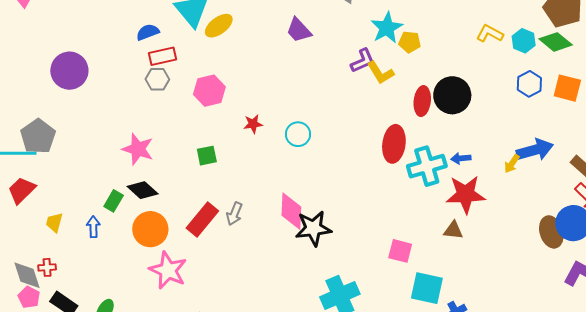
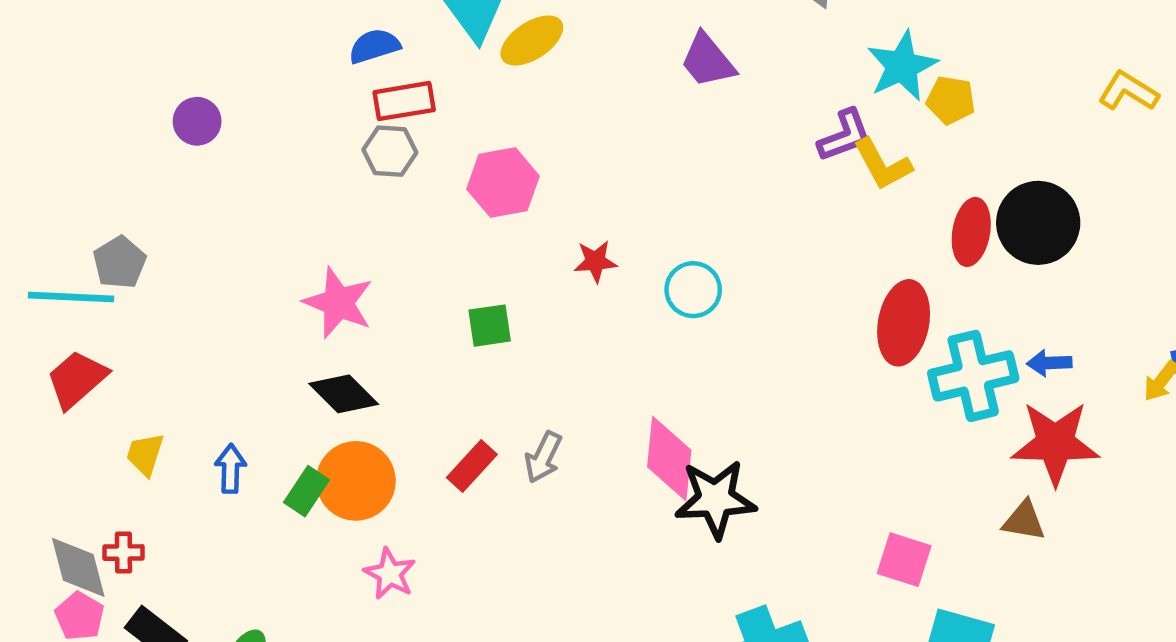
purple circle: (69, 71) -> (197, 121), size x0.6
gray pentagon: (38, 136) -> (120, 262), size x0.7
green rectangle: (114, 201) -> (307, 491), moved
red rectangle: (202, 220) -> (472, 466), size x0.7
pink star: (168, 270) -> (390, 574), size x0.6

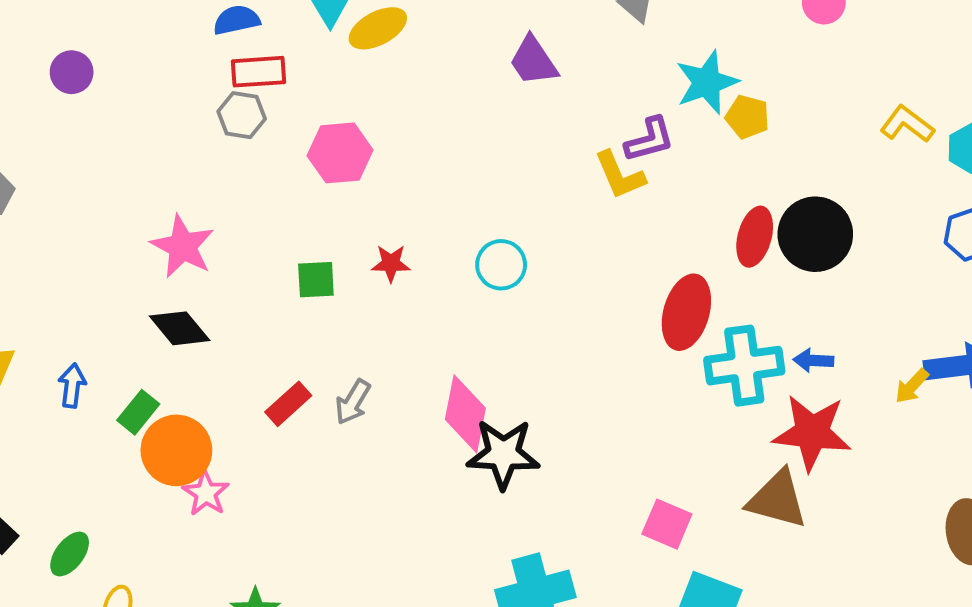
yellow L-shape: (883, 164) -> (620, 175), moved
red star: (595, 261) -> (391, 263), moved
orange circle: (356, 481) -> (176, 450), moved
brown triangle: (1024, 521) -> (777, 499), size x1.6

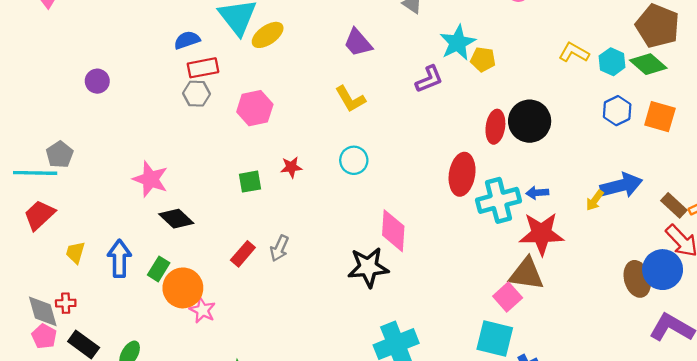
yellow L-shape: (620, 175) -> (350, 99), moved
pink star: (183, 246) -> (150, 179), moved
blue arrow: (72, 386) -> (119, 259), size x1.5
pink diamond: (465, 414) -> (393, 231), moved
pink square: (667, 524) -> (508, 297), moved, turned 32

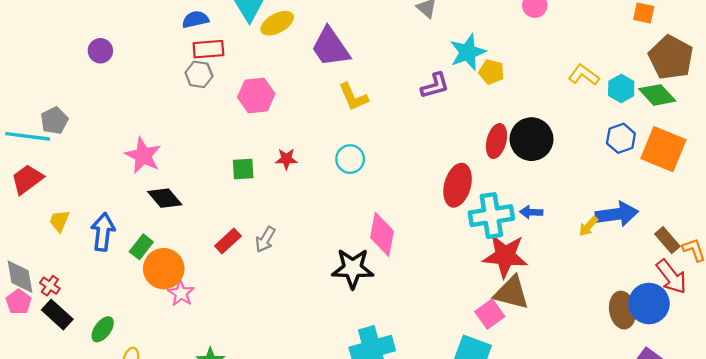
purple trapezoid: (358, 43) -> (330, 47), moved, size x1.4
orange square: (660, 117) -> (663, 149), size x1.4
red star: (542, 234) -> (505, 256), moved
red cross: (66, 303) -> (50, 286), moved, turned 30

